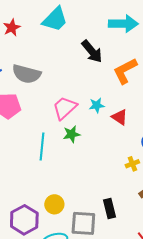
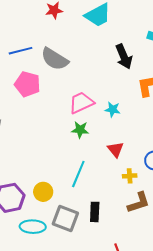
red triangle: (120, 117) -> (116, 149), moved
cyan line: (42, 147) -> (78, 174), moved

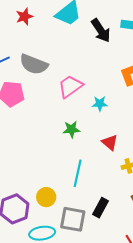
black arrow: (124, 57) -> (101, 31), moved
pink trapezoid: (81, 103) -> (70, 86), moved
black rectangle: (95, 212) -> (100, 208), turned 36

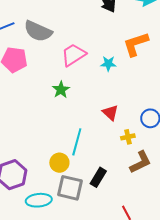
cyan star: (100, 104) -> (108, 64), moved
green star: (71, 129) -> (61, 90), moved, turned -30
yellow circle: (46, 197) -> (59, 163), moved

